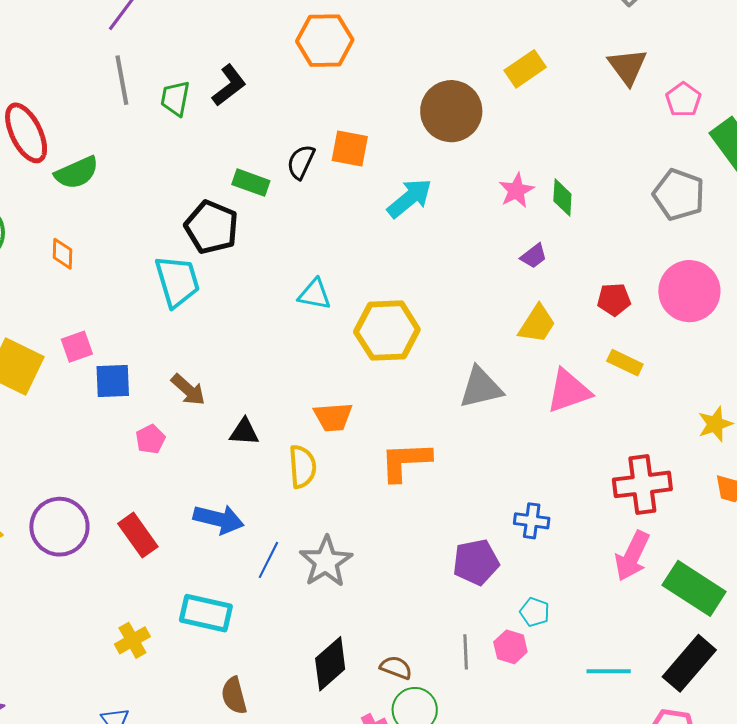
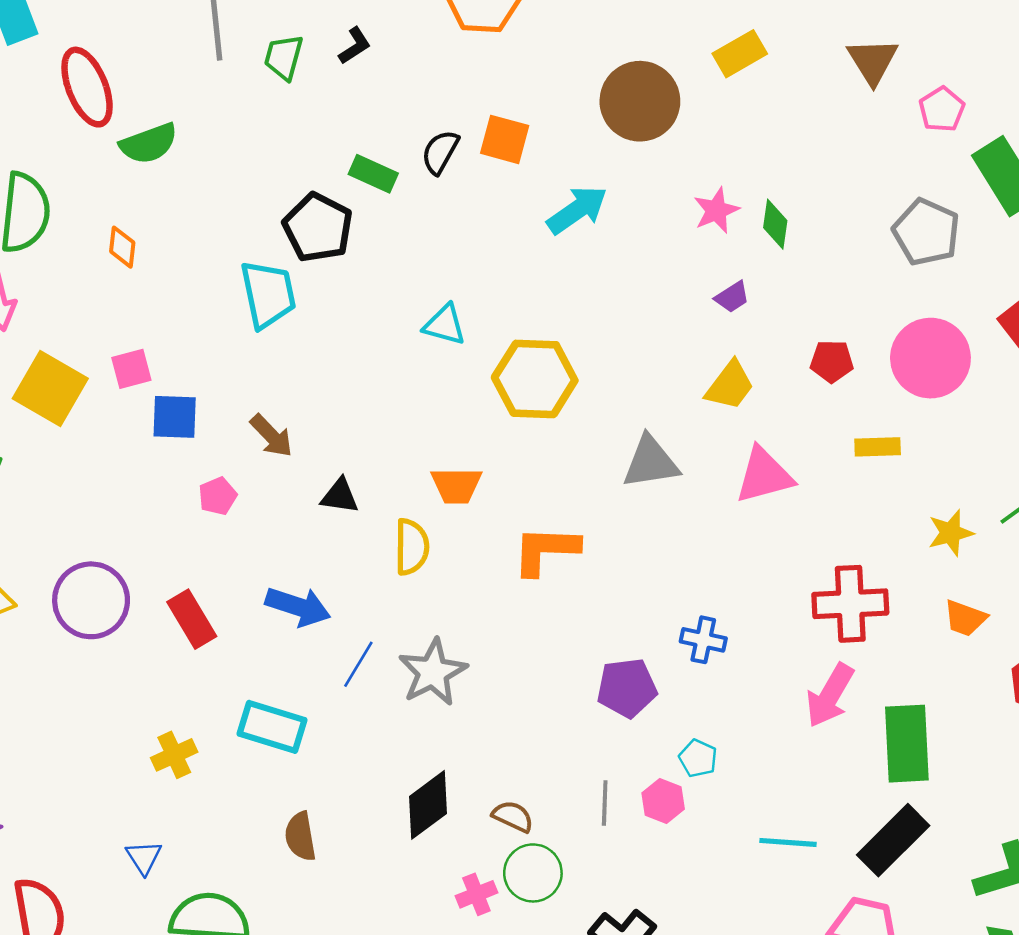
black L-shape: (229, 85) -> (355, 46), size x0.7
yellow rectangle: (625, 363) -> (878, 447), moved, turned -32
green rectangle: (694, 588) -> (907, 744), turned 50

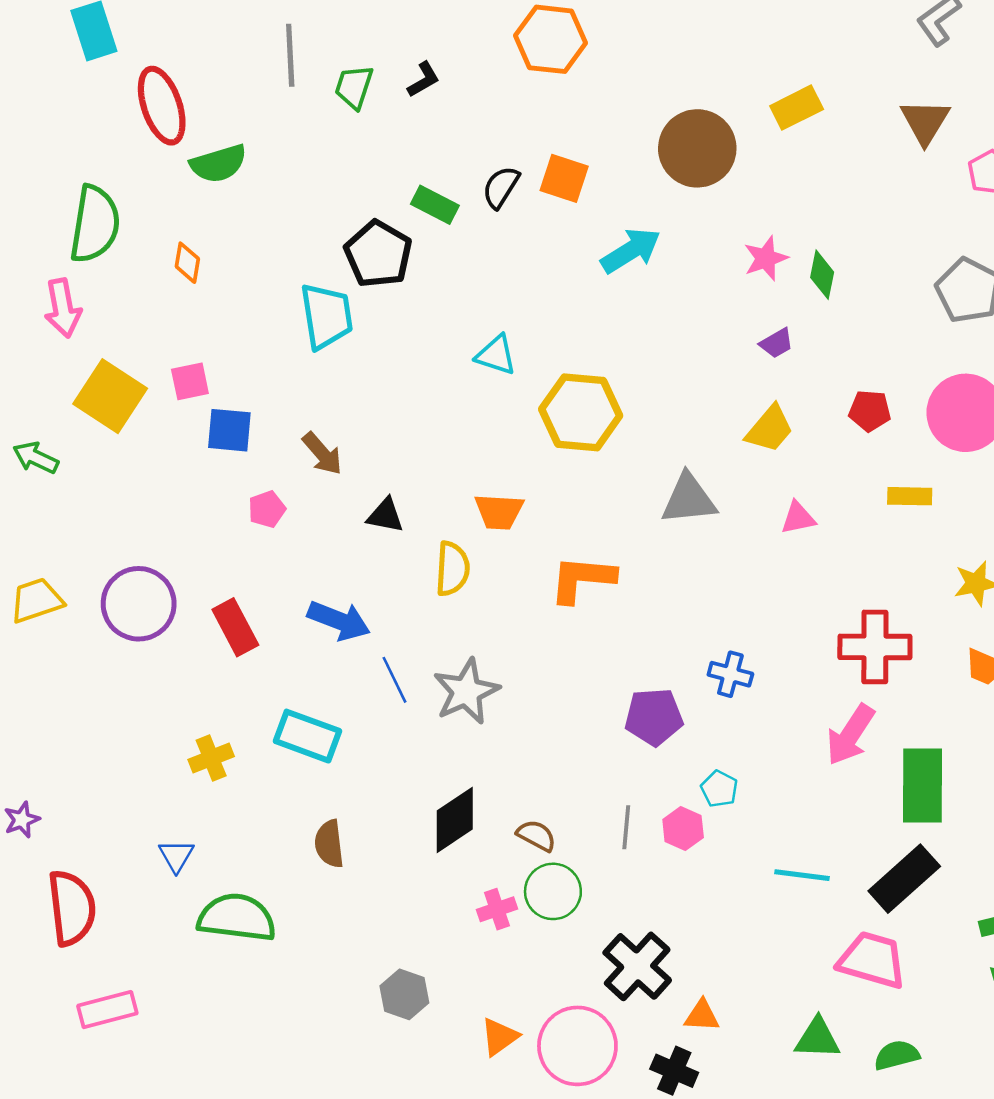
pink triangle: (764, 475) -> (798, 518), size x0.6
blue line: (358, 664) -> (395, 680), turned -60

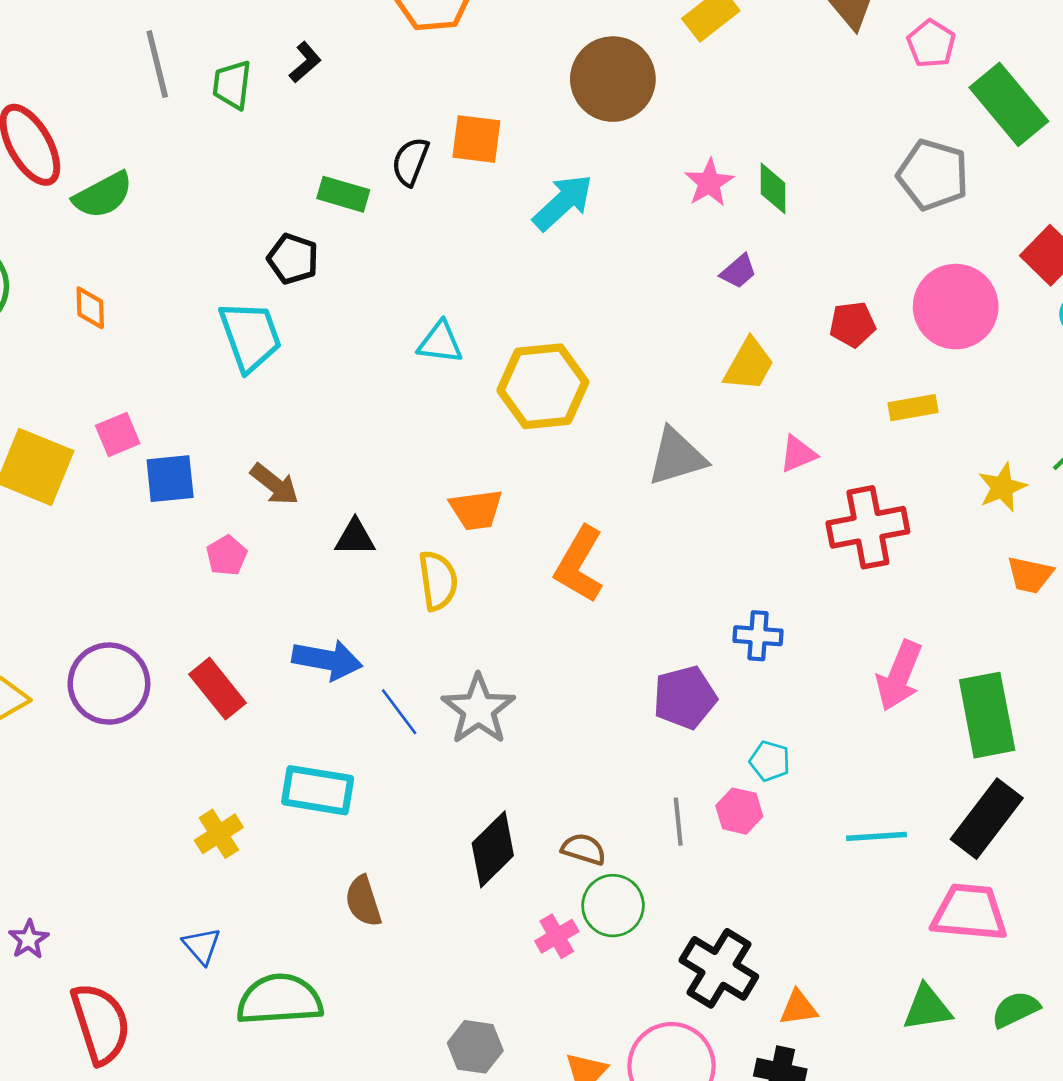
black pentagon: (378, 254) -> (293, 259), size x0.7
orange L-shape: (582, 579) -> (579, 565), turned -54
red cross: (875, 647) -> (868, 527), moved

